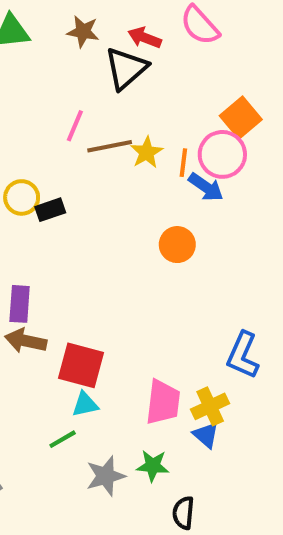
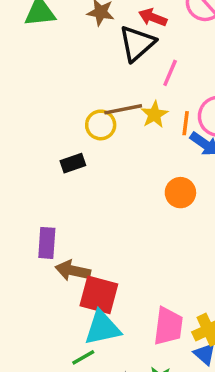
pink line: (75, 126) -> (170, 73), moved
yellow circle: (22, 197) -> (101, 125), moved
brown arrow: (26, 341) -> (73, 271), moved
cyan triangle: (85, 404) -> (102, 328), size x1.6

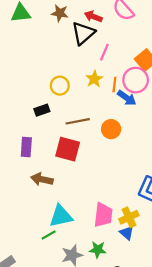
brown line: (123, 109) -> (78, 121), moved
purple rectangle: (47, 243) -> (26, 147), moved
red square: (99, 295) -> (68, 149), moved

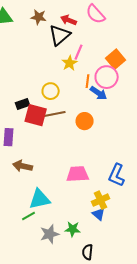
yellow star: (94, 79) -> (70, 63), moved
yellow circle: (60, 86) -> (51, 91), moved
red square: (68, 149) -> (36, 115), moved
pink trapezoid: (103, 215) -> (78, 174), moved, turned -100

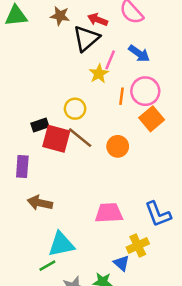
orange square: (116, 59) -> (152, 119), moved
blue arrow: (99, 93) -> (139, 53), moved
brown line: (55, 114) -> (80, 138), turned 50
blue L-shape: (117, 175) -> (158, 214), turned -45
blue triangle: (99, 214) -> (121, 263), moved

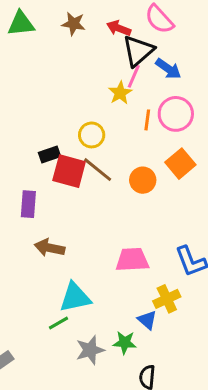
black triangle: (86, 38) -> (138, 51), moved
orange square: (152, 119) -> (180, 164), moved

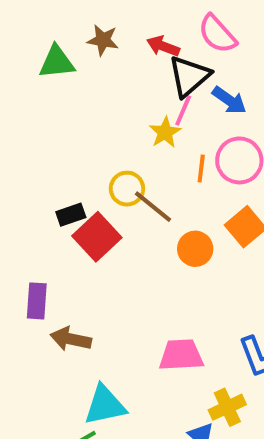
green triangle: (21, 24) -> (57, 62), moved
brown line: (98, 170) -> (153, 207), moved
red square: (69, 171) -> (97, 237), turned 32
purple rectangle: (28, 204) -> (37, 301), moved

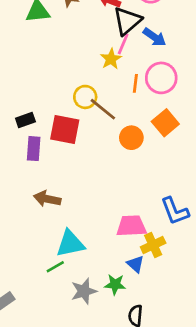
black rectangle: (71, 215) -> (25, 120), moved
red square: (97, 237) -> (65, 130), turned -36
purple rectangle: (37, 301) -> (34, 149), moved
pink trapezoid: (181, 355) -> (131, 226), moved

